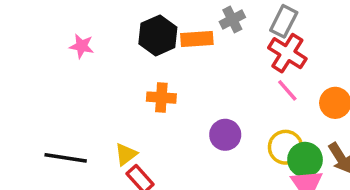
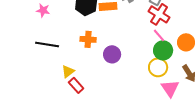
purple circle: (225, 135) -> (112, 54), moved
black line: (66, 158) -> (47, 44), moved
green circle: (305, 160) -> (163, 50), moved

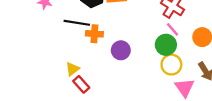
black line: (47, 44) -> (77, 23), moved
green circle: (163, 50) -> (166, 45), moved

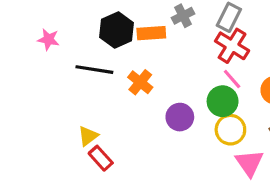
orange cross: (94, 34) -> (140, 82), moved, turned 35
purple circle: (121, 50) -> (180, 117), moved

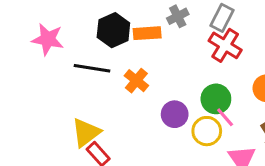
pink star: (48, 39) -> (48, 39), size x1.5
pink line: (232, 79) -> (225, 117), moved
yellow circle: (230, 130) -> (207, 131), moved
yellow triangle: (88, 136) -> (86, 133), size x1.5

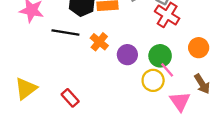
purple circle: (175, 114) -> (127, 55), moved
yellow triangle: (86, 133) -> (26, 89), moved

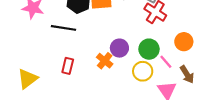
orange cross: (99, 42) -> (105, 61), moved
pink line: (167, 70) -> (166, 62), moved
red rectangle: (70, 98) -> (68, 66), moved, turned 56

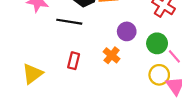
purple circle: (119, 48) -> (127, 31), moved
yellow circle: (143, 71) -> (159, 75), moved

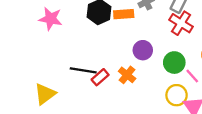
black line: (69, 22) -> (83, 70), moved
red rectangle: (74, 61) -> (100, 77), moved, turned 35

